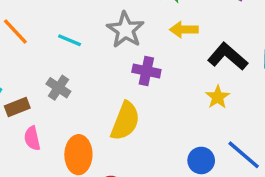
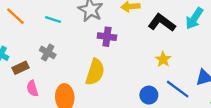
yellow star: (218, 97) -> (163, 59), moved

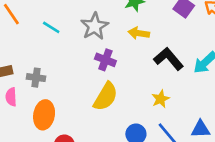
gray cross: (48, 52) -> (36, 78), moved, turned -35
yellow semicircle: (95, 72) -> (106, 97), moved

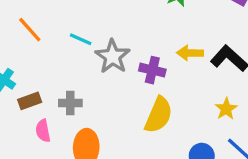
gray star: (95, 26) -> (113, 56), moved
yellow arrow: (139, 33) -> (190, 53), moved

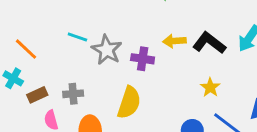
orange line: (30, 30) -> (26, 49), moved
yellow semicircle: (159, 115) -> (129, 103), moved

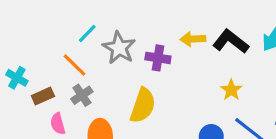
cyan line: (77, 37) -> (87, 33), turned -66
orange line: (26, 49) -> (75, 65), moved
gray cross: (73, 94) -> (82, 95), turned -30

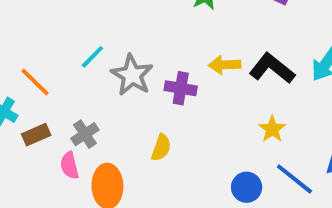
orange line: (75, 65) -> (35, 82), moved
yellow semicircle: (143, 105) -> (161, 148), size x0.6
pink semicircle: (58, 124) -> (70, 166), moved

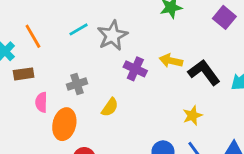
gray star: (132, 75) -> (112, 35), moved
gray cross: (85, 134) -> (77, 84), moved

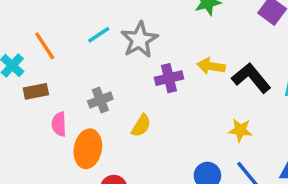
purple cross: (135, 69) -> (169, 78), turned -35
yellow star: (192, 115) -> (240, 130), turned 30

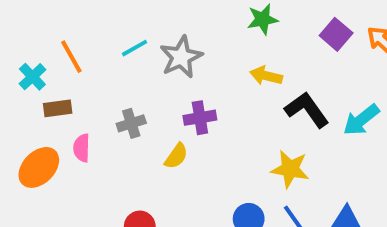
yellow arrow: (211, 66) -> (266, 76), moved
purple cross: (169, 78) -> (200, 118), moved
yellow star: (240, 130) -> (290, 169), size x1.4
orange ellipse: (88, 149) -> (39, 167), moved, turned 30

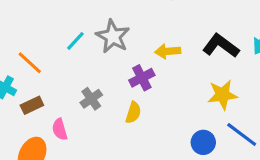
yellow arrow: (266, 76) -> (168, 51), moved

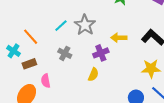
gray cross: (91, 99) -> (65, 53), moved, turned -32

